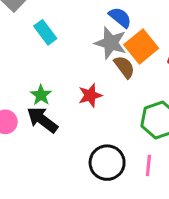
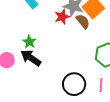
red star: (90, 95) -> (62, 17), moved

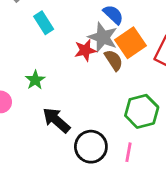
black arrow: (31, 58) -> (56, 120), moved

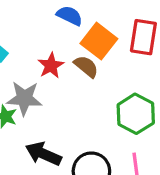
gray star: (103, 37) -> (24, 98), moved

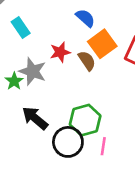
green hexagon: (136, 114) -> (85, 120), moved

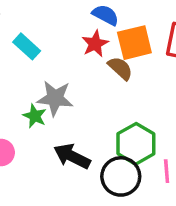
orange square: (102, 44) -> (134, 43), turned 36
red star: (60, 52) -> (95, 44), moved

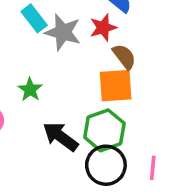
orange square: (134, 43) -> (116, 86), moved
gray star: (55, 98) -> (63, 32), moved
green hexagon: (136, 144) -> (104, 130), moved

